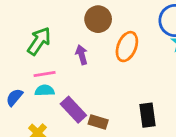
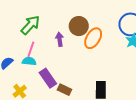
brown circle: (98, 19) -> (79, 26), moved
pink line: (45, 74) -> (31, 49), turned -70

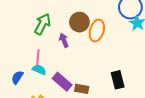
green arrow: (30, 25) -> (42, 24), moved
cyan semicircle: (29, 61) -> (39, 70), turned 32

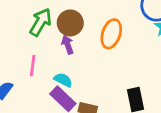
brown circle: (79, 22) -> (70, 23), moved
cyan semicircle: (39, 70) -> (63, 80), moved

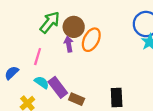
orange ellipse: (111, 34) -> (91, 40), moved
cyan semicircle: (63, 80) -> (42, 82), moved

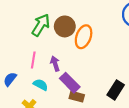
purple arrow: (69, 44) -> (55, 64), moved
purple rectangle: (58, 87) -> (70, 83), moved
black rectangle: (117, 98) -> (116, 90), turned 42

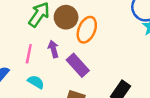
purple arrow: (55, 64) -> (53, 49), moved
purple rectangle: (70, 83) -> (78, 65), moved

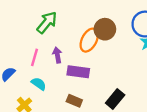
brown circle: (66, 17) -> (105, 29), moved
purple rectangle: (78, 65) -> (78, 72), turned -45

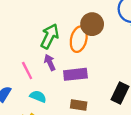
green arrow: (47, 22) -> (50, 36), moved
pink line: (35, 57) -> (27, 71), turned -30

